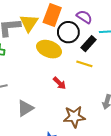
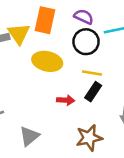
black circle: (68, 32) -> (86, 42), moved
black rectangle: (89, 44) -> (93, 92), moved
red arrow: (60, 83) -> (66, 100), turned -32

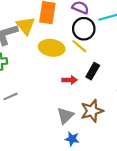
yellow line: (92, 73) -> (79, 46), moved, turned 35
gray triangle: (29, 136) -> (65, 116), moved

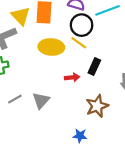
yellow triangle: (26, 26) -> (21, 16), moved
gray triangle: (65, 116) -> (41, 100), moved

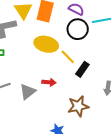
yellow line: (79, 43) -> (68, 57), moved
red arrow: (72, 77) -> (49, 82), moved

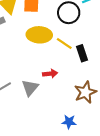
black rectangle: (82, 69) -> (82, 53), turned -42

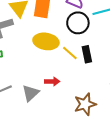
black rectangle: (82, 53) -> (87, 54), moved

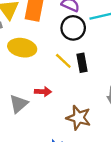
yellow ellipse: (46, 41) -> (22, 48), moved
brown star: (85, 104) -> (79, 118), turned 30

